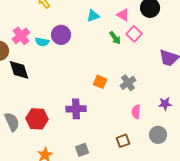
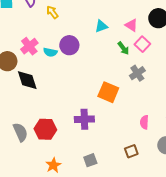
orange square: (100, 82) -> (108, 92), size x1.5
gray cross: (128, 83) -> (137, 73), moved

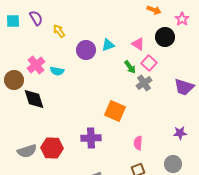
purple circle: (69, 45) -> (86, 50), moved
gray cross: (137, 73) -> (144, 83), moved
pink semicircle: (144, 122) -> (138, 143), moved
gray semicircle: (20, 132) -> (27, 151), turned 96

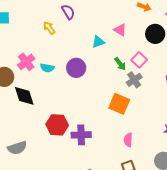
purple semicircle: (36, 18) -> (68, 12), moved
pink triangle: (138, 44) -> (120, 30), moved
purple circle: (86, 50) -> (76, 68), moved
orange square: (115, 111) -> (119, 104), moved
red hexagon: (52, 148) -> (57, 125), moved

